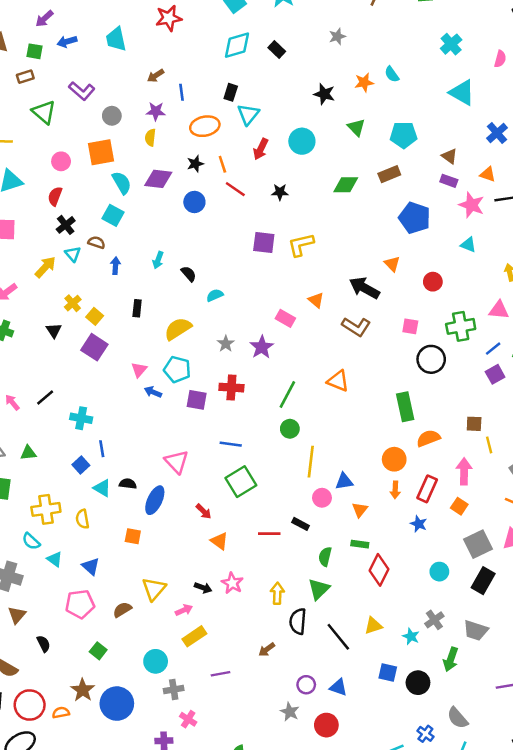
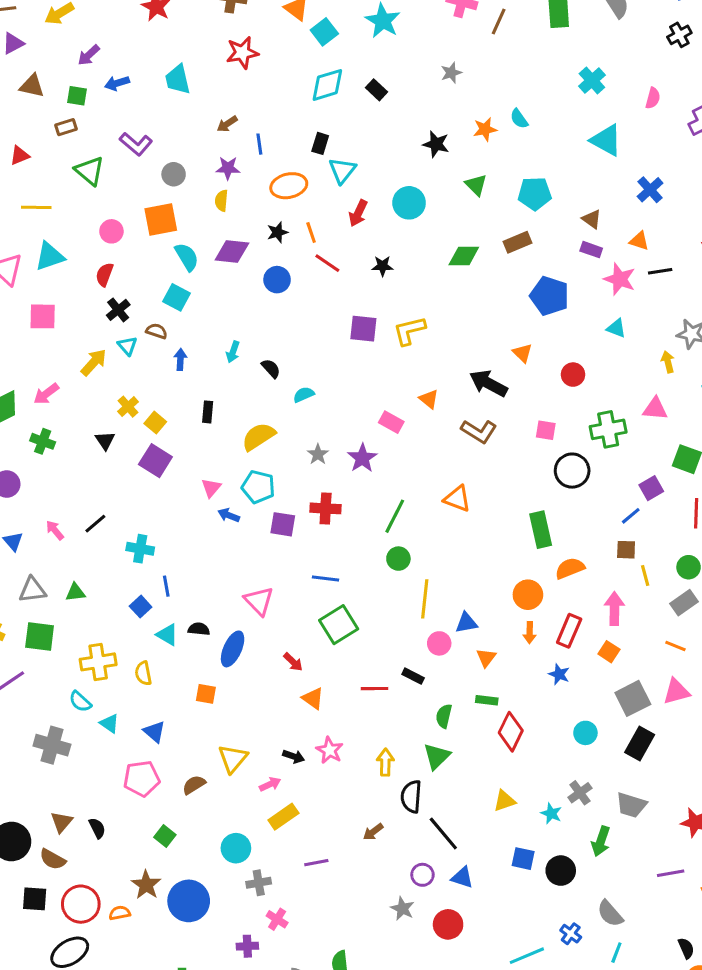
blue line: (493, 349) -> (631, 516), moved
brown triangle: (17, 615) -> (62, 822), moved
black line: (338, 637) -> (443, 833), moved

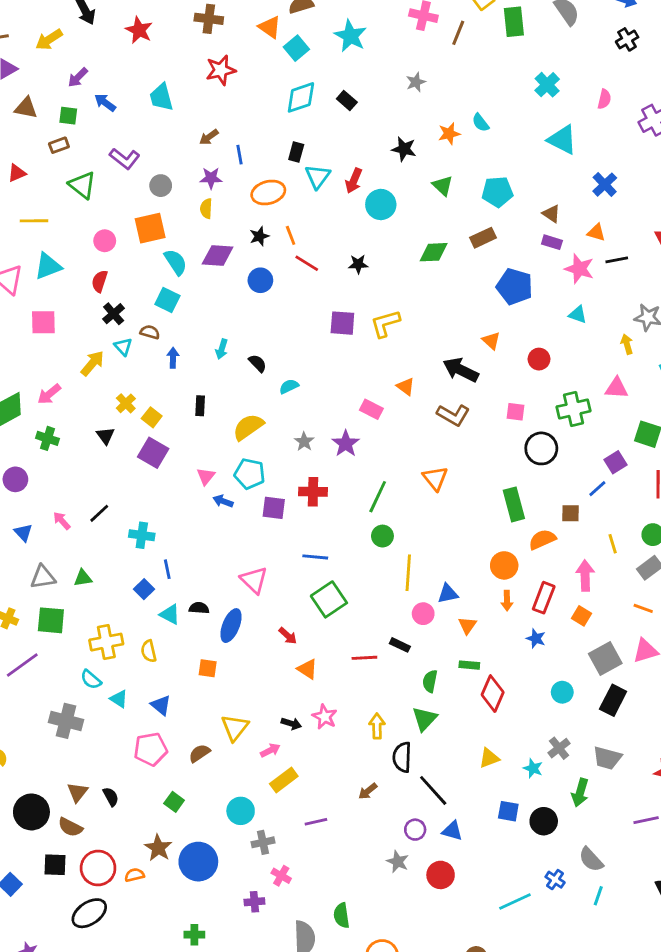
blue arrow: (117, 83) -> (105, 103), turned 55
red arrow: (358, 213) -> (354, 181), moved
orange triangle: (457, 499) -> (435, 478), turned 32
brown square: (626, 550) -> (570, 513), moved

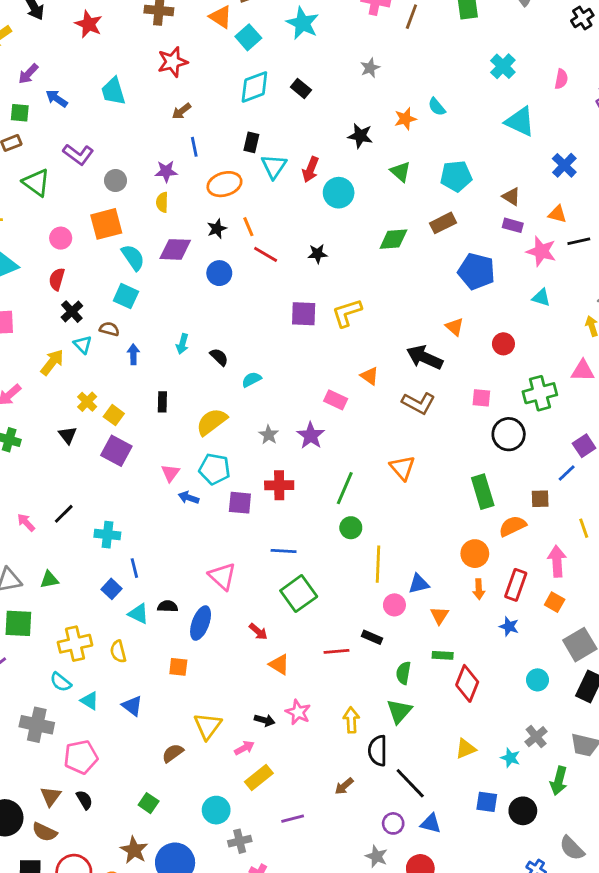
brown arrow: (209, 137) -> (182, 111), moved
pink pentagon: (151, 749) -> (81, 757), moved

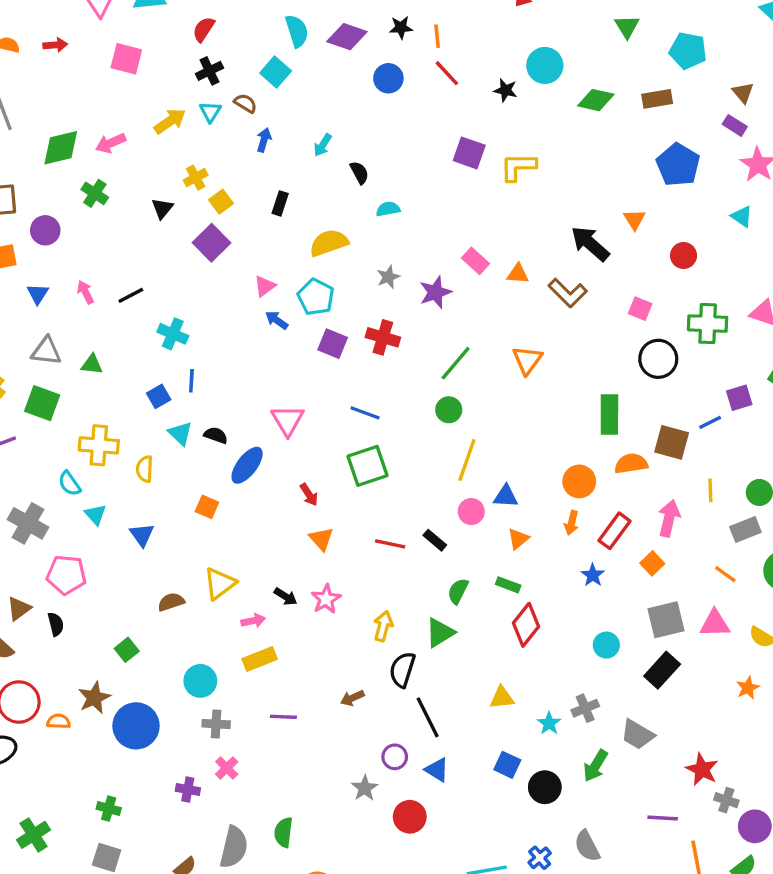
cyan circle: (339, 193) -> (545, 65), moved
orange triangle: (370, 376) -> (518, 274), moved, turned -48
brown square: (540, 499) -> (672, 442), size x1.5

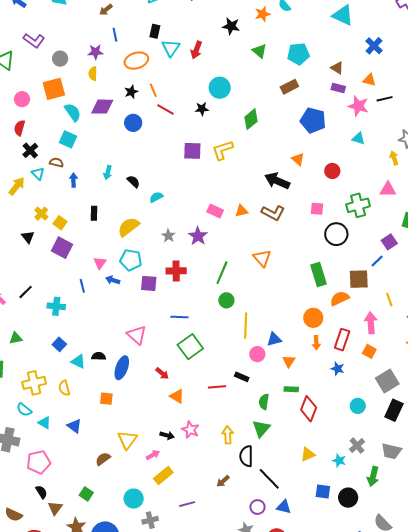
green diamond: (596, 100) -> (251, 119), moved, turned -35
blue line: (191, 381) -> (82, 286), moved
brown triangle: (19, 609) -> (55, 508), moved

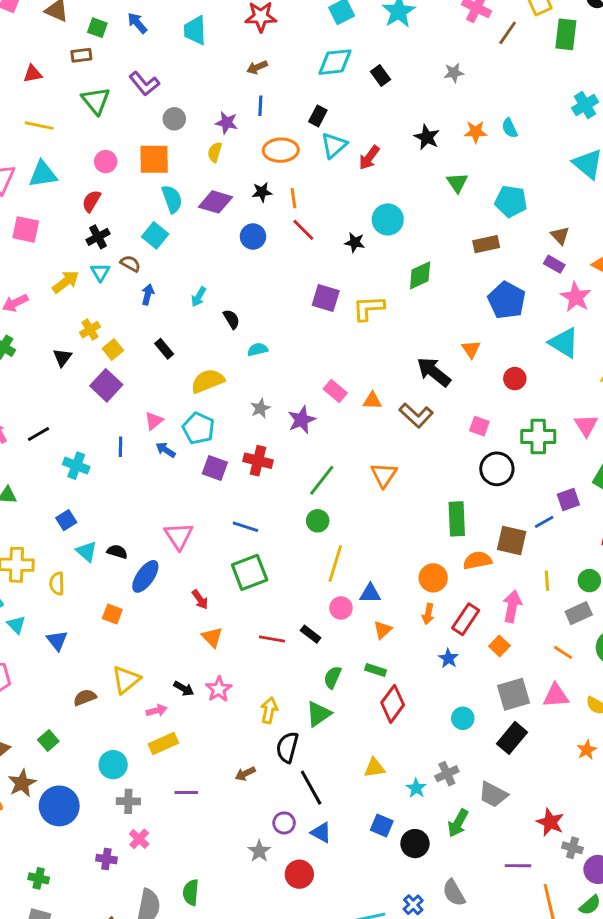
cyan triangle: (358, 138) -> (564, 343), size x1.6
pink triangle: (388, 189) -> (586, 425), turned 42
black rectangle: (94, 213) -> (164, 349), turned -56

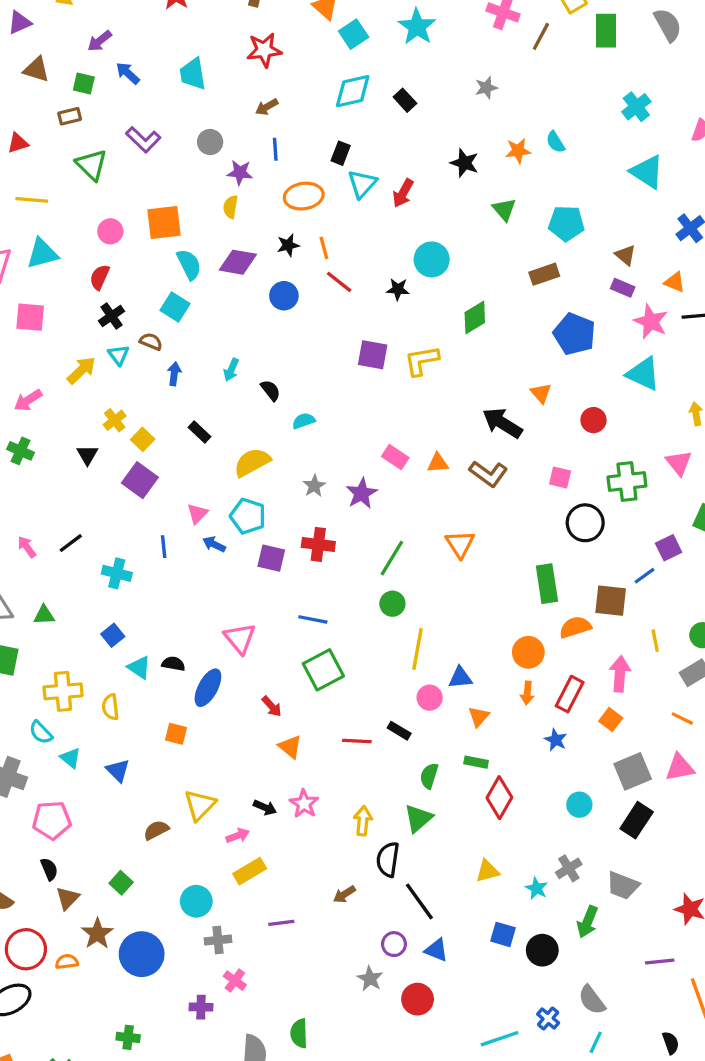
gray circle: (174, 119) -> (210, 142), moved

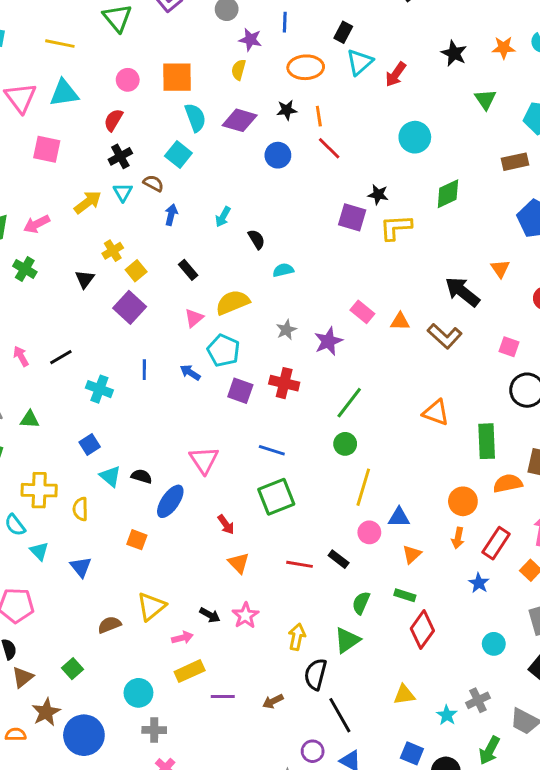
black star: (398, 289) -> (378, 195), moved
pink triangle: (197, 514) -> (194, 318), moved
orange triangle: (460, 544) -> (436, 413), moved, turned -44
purple line: (281, 923) -> (223, 697), moved

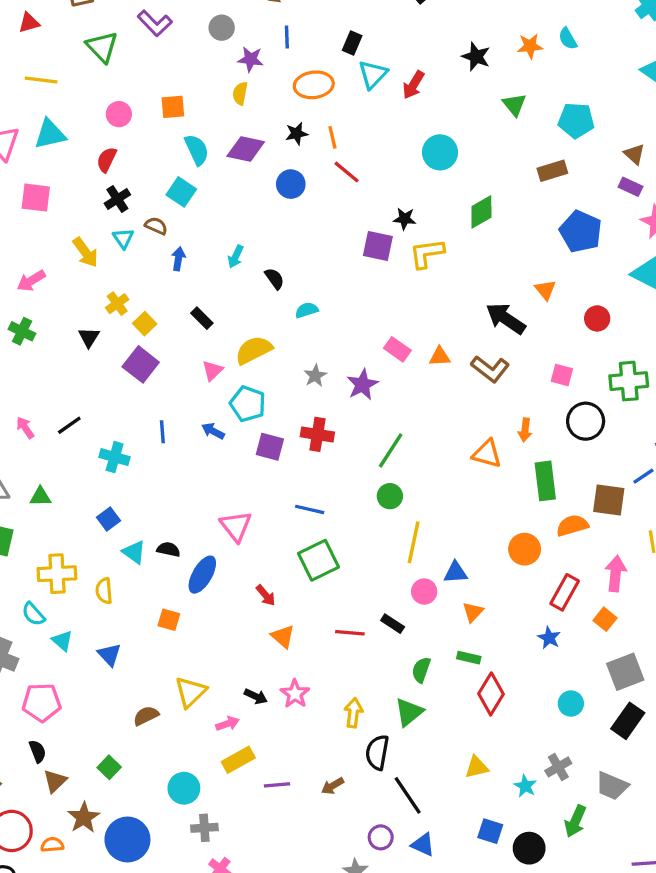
orange square: (177, 77) -> (173, 107), size x0.7
yellow arrow: (88, 202) -> (85, 252), turned 96
orange arrow: (458, 538) -> (525, 430), moved

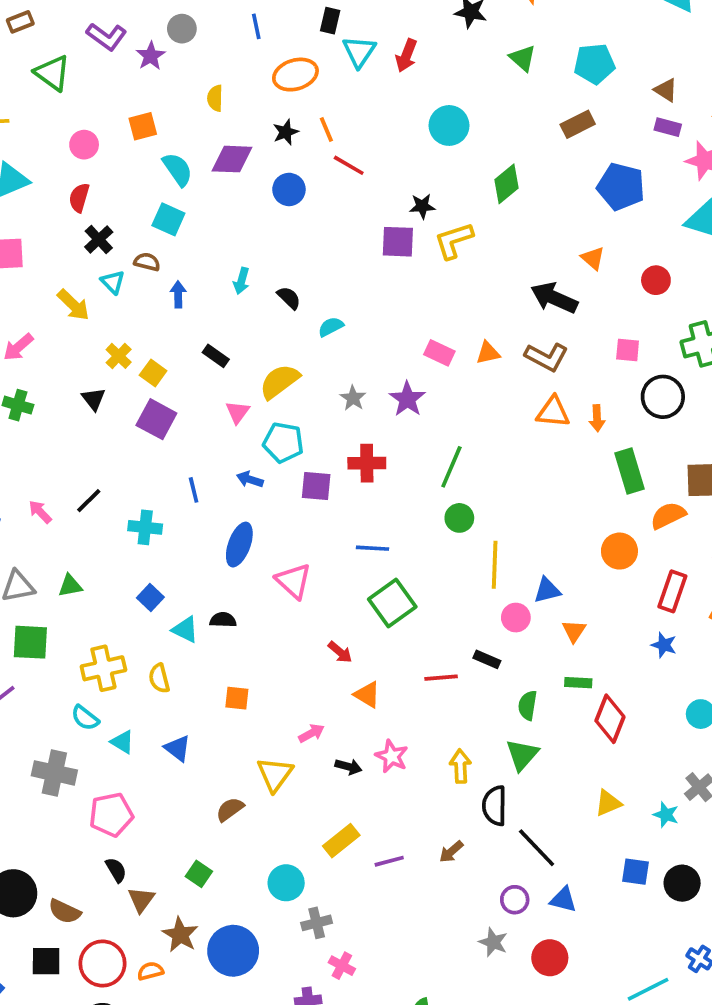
purple star: (251, 59) -> (151, 56), moved, turned -30
orange triangle: (487, 454) -> (553, 412), moved
blue ellipse: (202, 575) -> (239, 545), moved
pink arrow: (227, 724) -> (311, 733), moved

